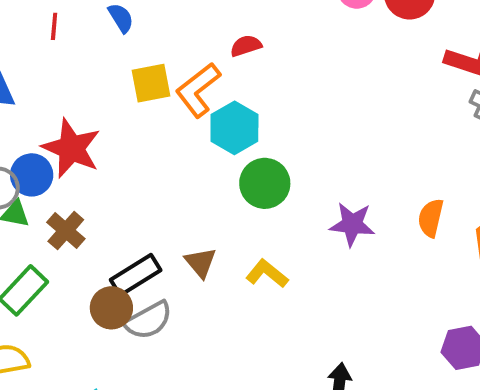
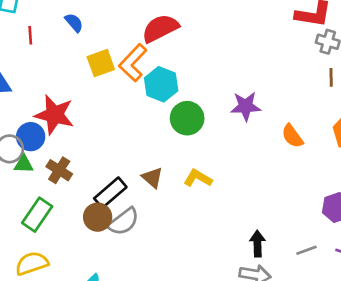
red semicircle: (246, 46) -> (160, 28), size x1.8
orange semicircle: (431, 218) -> (292, 136), moved, turned -40
purple star: (352, 224) -> (246, 106), moved

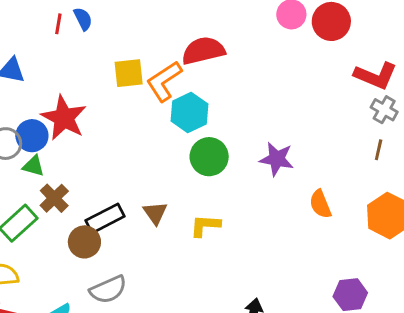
blue semicircle: (74, 23) -> (83, 19), moved
green triangle: (24, 164) -> (33, 166), moved
brown cross: (59, 170) -> (54, 198), moved
yellow L-shape: (198, 178) -> (205, 226), turned -40
gray semicircle: (124, 222) -> (108, 290), moved

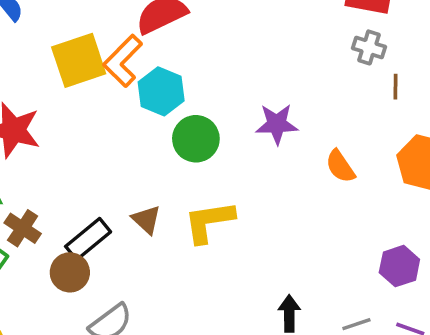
yellow square: (129, 73) -> (79, 60), size x1.4
gray cross: (384, 110) -> (369, 47), moved
yellow L-shape: (205, 226) -> (209, 222), size x1.4

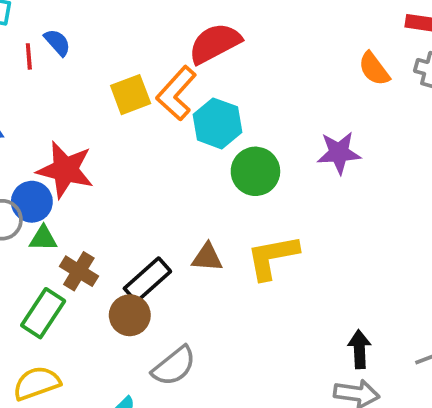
yellow square: (79, 60) -> (131, 95), size x0.7
orange semicircle: (340, 166) -> (374, 69), moved
brown triangle: (146, 220) -> (207, 257), turned -36

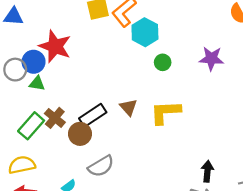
green circle: (255, 171) -> (163, 62), size x0.6
brown triangle: (207, 257) -> (128, 107), turned 36
brown cross: (79, 271) -> (55, 118), moved

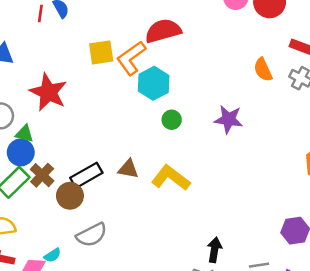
blue circle: (34, 62) -> (21, 152), moved
brown triangle: (128, 107) -> (128, 169), turned -42
yellow L-shape: (165, 112) -> (171, 178), turned 36

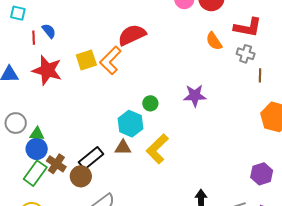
orange semicircle: (263, 70) -> (214, 41), moved
cyan hexagon: (154, 83) -> (130, 124), moved
red star: (48, 92) -> (47, 70), moved
yellow L-shape: (171, 178) -> (157, 149), turned -72

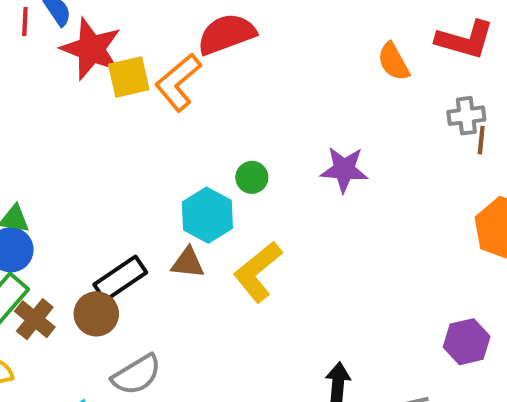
gray cross: (246, 54) -> (466, 116), moved, turned -30
red star: (47, 70) -> (91, 49), moved
brown cross: (56, 164) -> (35, 319), moved

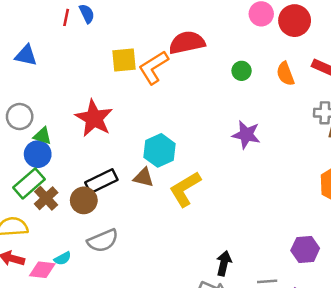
red star: (91, 49) -> (94, 118), moved
green circle: (252, 177) -> (242, 71), moved

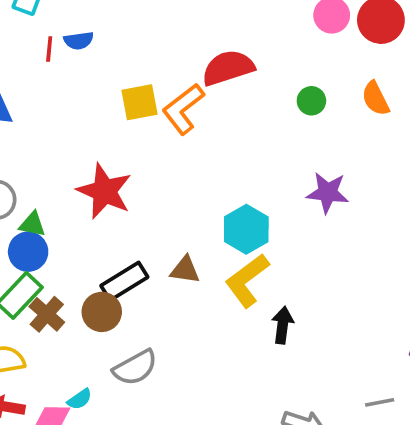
blue semicircle: (87, 14) -> (79, 41), turned 114
cyan hexagon: (160, 150) -> (246, 229), moved
black arrow: (224, 263) -> (283, 325), moved

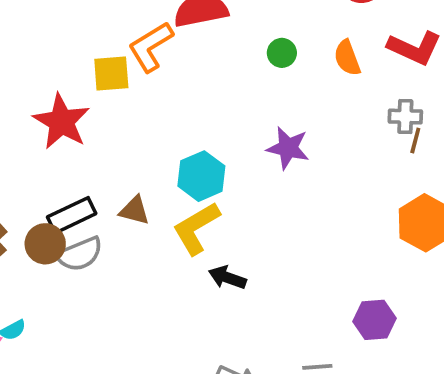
yellow square: (139, 102) -> (111, 73), moved
black arrow: (283, 325) -> (227, 278), turned -84
gray semicircle: (135, 368) -> (80, 254), moved

